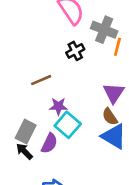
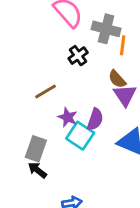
purple star: (58, 106) -> (68, 117), turned 30
brown semicircle: (110, 117) -> (117, 79), moved
purple semicircle: (49, 143) -> (95, 119), moved

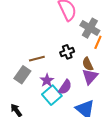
black cross: (78, 56) -> (67, 52), moved
gray rectangle: (36, 149) -> (22, 75), moved

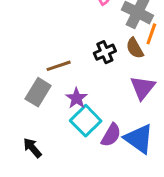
brown semicircle: (88, 64) -> (135, 48), moved
purple semicircle: (65, 87) -> (111, 135), moved

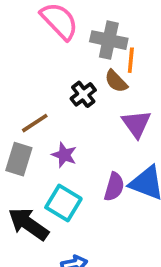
cyan square: (86, 121) -> (63, 203), moved
black arrow: (32, 148) -> (28, 224), size x1.6

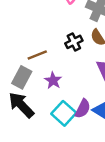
cyan square: (63, 203) -> (64, 113), moved
black arrow: (28, 224) -> (21, 105), moved

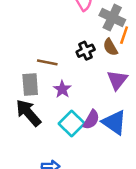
brown line: (37, 55) -> (47, 62), turned 30
gray rectangle: (22, 77) -> (30, 85), turned -35

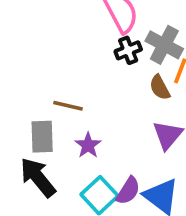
black cross: (86, 51) -> (128, 50), moved

